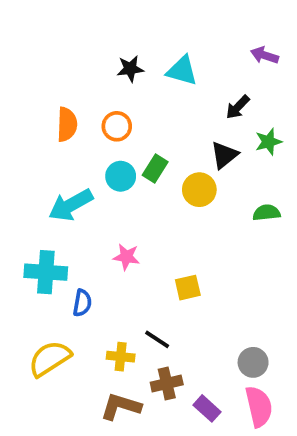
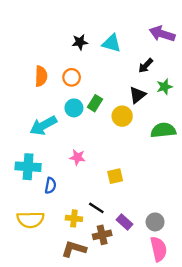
purple arrow: (265, 55) -> (162, 34), size x1.5
green semicircle: (266, 213) -> (163, 130), size x1.5
yellow semicircle: (50, 359) -> (30, 220), turned -148
purple rectangle: (207, 408) -> (124, 222), moved

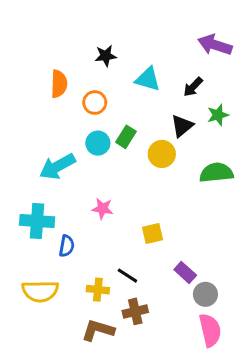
cyan triangle: (112, 43) -> (148, 79), moved
orange semicircle: (41, 76) -> (59, 84), moved
purple rectangle: (124, 222) -> (185, 272), moved

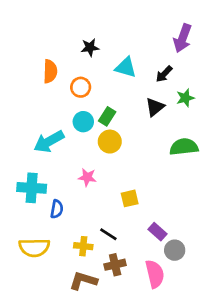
purple arrow: (215, 45) -> (183, 38), turned -88
yellow circle: (162, 154) -> (110, 142), moved
pink semicircle: (210, 330) -> (155, 274), moved

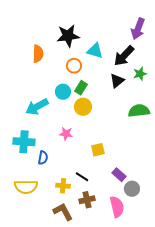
black star: (90, 48) -> (68, 36), size x1.6
black arrow: (164, 74) -> (124, 56), size x1.6
orange circle: (81, 87) -> (74, 66), moved
brown L-shape: (83, 281) -> (63, 212), turned 45

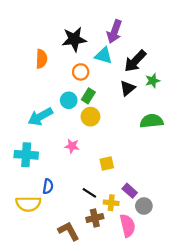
purple arrow: (138, 29) -> (114, 32), moved
blue semicircle: (43, 158) -> (48, 186), moved
yellow cross: (63, 186) -> (111, 203), moved

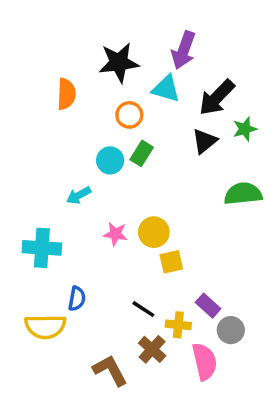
cyan arrow: (40, 117) -> (79, 195), moved, size x0.6
yellow circle: (90, 117) -> (154, 232), moved
brown cross: (95, 218) -> (152, 349), turned -35

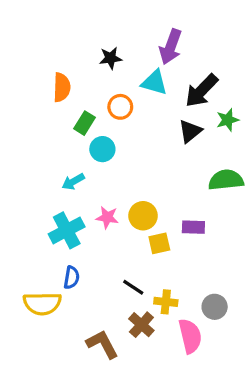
black star: (119, 62) -> (111, 58), size x0.6
green rectangle: (142, 153) -> (85, 123), moved
cyan cross: (42, 248) -> (67, 230), moved, turned -32
purple rectangle: (208, 306) -> (193, 227), moved, turned -40

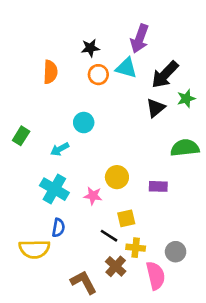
orange circle: (120, 107) -> (98, 75), moved
green rectangle: (85, 123) -> (21, 136), moved
pink star: (107, 217) -> (93, 196), moved
cyan cross: (67, 230) -> (54, 189), turned -32
yellow square: (159, 243) -> (126, 218), moved

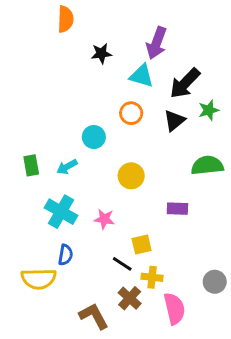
orange semicircle: (50, 72) -> (65, 19), moved
orange circle: (98, 75) -> (131, 113), moved
green rectangle: (21, 136) -> (31, 165), moved, turned -42
yellow circle: (117, 177) -> (131, 176), moved
gray circle: (176, 252) -> (215, 282), moved

